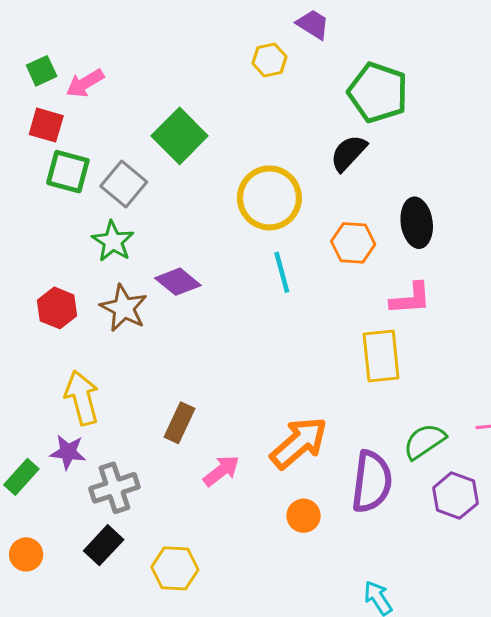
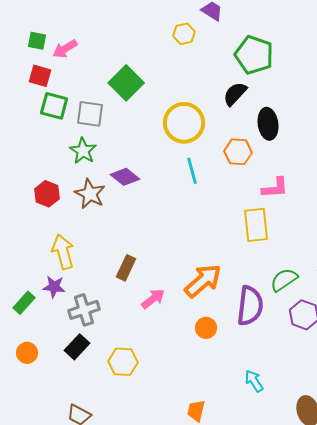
green square: (42, 71) -> (37, 41), turned 36
gray square: (124, 184) -> (90, 114), turned -32
black ellipse: (417, 223) -> (268, 124), moved

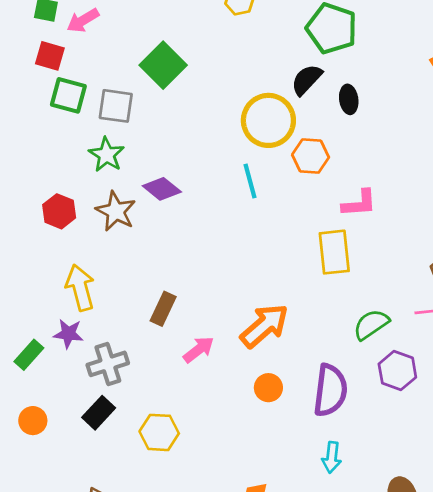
yellow circle: (184, 123) -> (268, 120), moved
black ellipse: (268, 124) -> (349, 99), moved, size x0.7
purple semicircle: (250, 306) -> (330, 390), moved
cyan arrow: (254, 381) -> (332, 457), turned -140

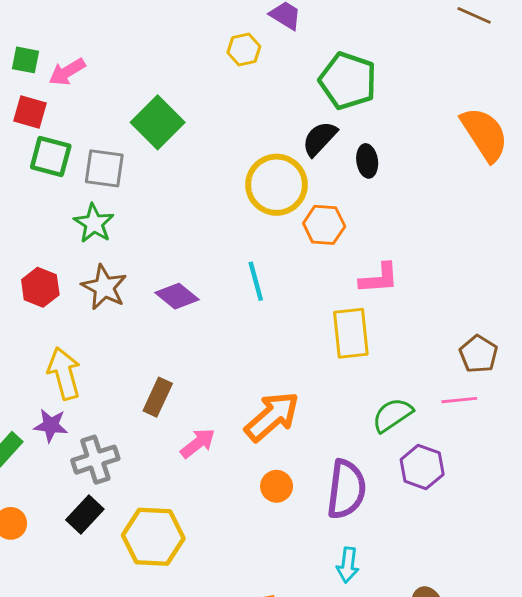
cyan line: (250, 181) -> (256, 281), moved
purple diamond: (162, 189) -> (177, 296), moved
yellow hexagon: (159, 432) -> (153, 537), size x1.4

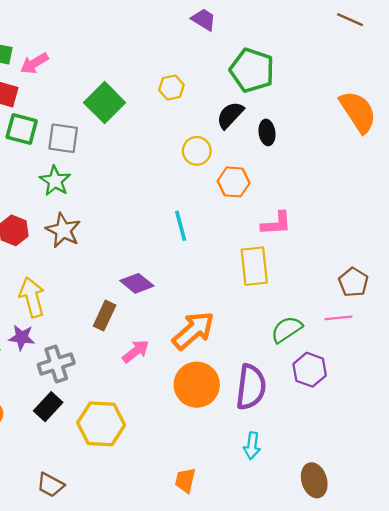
yellow hexagon: (244, 50) -> (171, 88), moved
yellow circle: (277, 185) -> (197, 151), size x0.6
purple diamond: (177, 296) -> (137, 283), moved
orange circle: (277, 486) -> (197, 385), size x1.8

